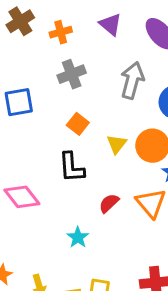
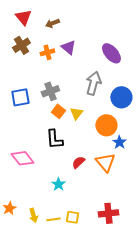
purple triangle: (110, 24) -> (68, 47), moved
gray cross: (72, 74) -> (50, 91), moved
yellow triangle: (117, 144) -> (76, 113), moved

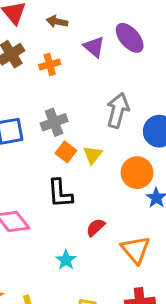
brown arrow: (52, 23) -> (57, 22), turned 32
purple triangle: (68, 47) -> (94, 47), moved
purple ellipse: (111, 53) -> (130, 38), moved
orange triangle: (105, 162) -> (136, 250), moved

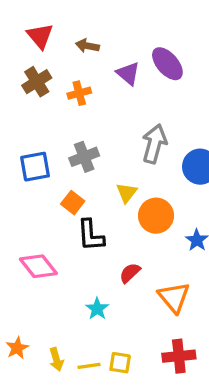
orange square: (66, 152) -> (73, 203), moved
orange circle: (137, 173) -> (156, 216), moved

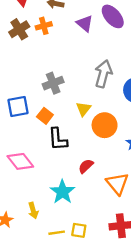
orange cross: (79, 93) -> (44, 26), moved
blue square: (35, 167) -> (18, 106), moved
cyan star: (97, 309) -> (62, 192), size x1.5
yellow arrow: (56, 359) -> (33, 211), moved

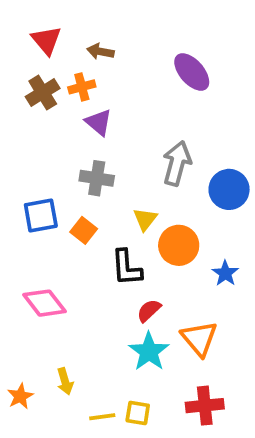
purple triangle: (85, 23) -> (99, 122), moved
gray cross: (53, 83) -> (97, 178), turned 30
black L-shape: (58, 139) -> (127, 268), moved
cyan star: (62, 192) -> (149, 352), moved

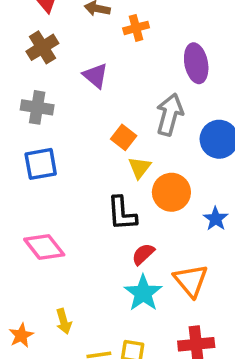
purple ellipse: (192, 72) -> (196, 63), moved, turned 30
orange cross: (82, 87) -> (136, 28), moved
gray cross: (97, 178) -> (37, 107), moved
orange square: (84, 230) -> (124, 137), moved

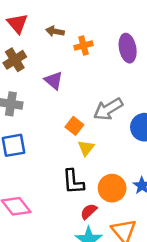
purple ellipse: (196, 63) -> (128, 48), moved
gray arrow: (170, 114) -> (108, 109), turned -136
orange circle: (171, 192) -> (112, 188), moved

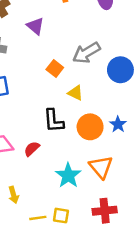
yellow triangle: (86, 148) -> (75, 93), moved, turned -42
red semicircle: (89, 211) -> (32, 149), moved

